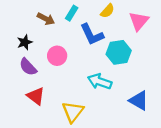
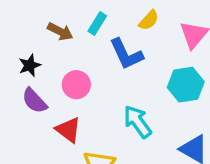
cyan hexagon: (119, 52) -> (186, 85), moved
cyan arrow: (100, 81) -> (137, 122), turned 35
red triangle: (36, 96) -> (68, 130), moved

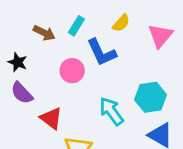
black star: (30, 65) -> (18, 62), turned -30
pink circle: (76, 85) -> (72, 71), moved
cyan hexagon: (186, 85) -> (151, 97), moved

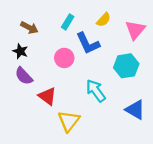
brown arrow: (44, 33) -> (29, 28), moved
cyan hexagon: (151, 97) -> (126, 66), moved

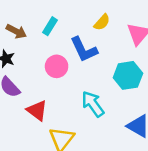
cyan rectangle: (68, 22) -> (50, 26), moved

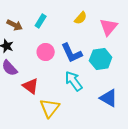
blue L-shape: (84, 49) -> (72, 53), moved

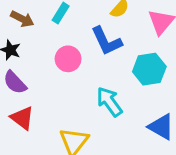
blue L-shape: (72, 53) -> (106, 41), moved
red triangle: (31, 86) -> (22, 118), moved

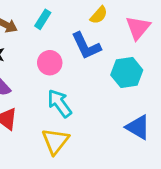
cyan arrow: (109, 102) -> (60, 103), moved

